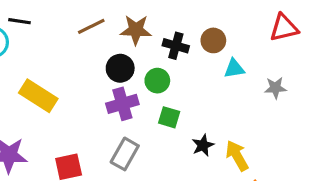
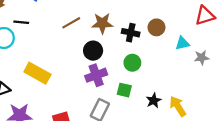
cyan triangle: (234, 69) -> (182, 43), moved
green circle: (157, 81) -> (132, 63), moved
green square: (169, 117) -> (124, 90), moved

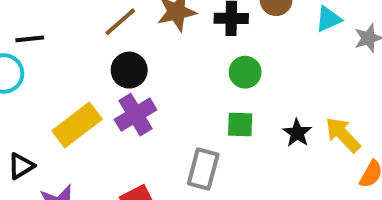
black circle: (93, 51) -> (129, 70), moved
yellow rectangle: (37, 73) -> (77, 125), turned -55
purple cross: (96, 75) -> (136, 115), moved

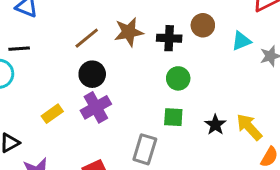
yellow rectangle: (77, 125) -> (52, 114), size x0.6

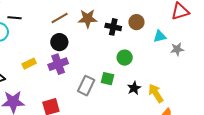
green circle: (178, 78) -> (125, 58), moved
gray rectangle: (145, 149) -> (86, 86), moved

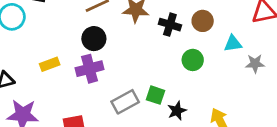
green circle: (125, 58) -> (193, 60), moved
gray rectangle: (86, 86) -> (125, 102), turned 30
black star: (134, 88) -> (177, 111), moved

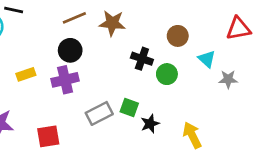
black cross: (170, 25) -> (142, 59), moved
cyan triangle: (233, 43) -> (207, 59), turned 48

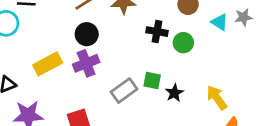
yellow rectangle: (26, 74) -> (48, 64), size x1.5
gray star: (228, 79) -> (243, 17), moved

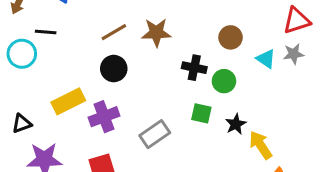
purple cross: (86, 63) -> (104, 117), moved
green square: (152, 81) -> (201, 113), moved
black star: (174, 93) -> (236, 124), moved

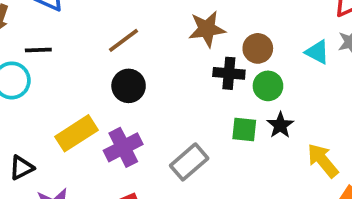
brown star: (156, 33) -> (207, 29), moved
brown circle: (231, 37) -> (258, 48), moved
black star: (236, 124) -> (280, 125), moved

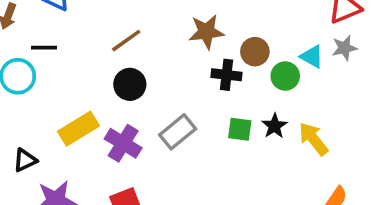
green circle: (268, 86) -> (285, 76), moved
purple cross: (123, 147) -> (123, 143), turned -33
yellow arrow: (323, 160) -> (314, 139), moved
gray rectangle: (189, 162) -> (178, 132), moved

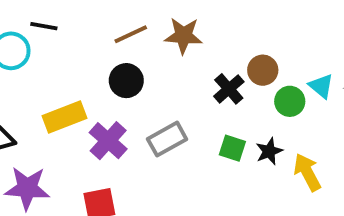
brown star: (206, 32) -> (183, 36), moved
black cross: (227, 75) -> (229, 89), turned 32

